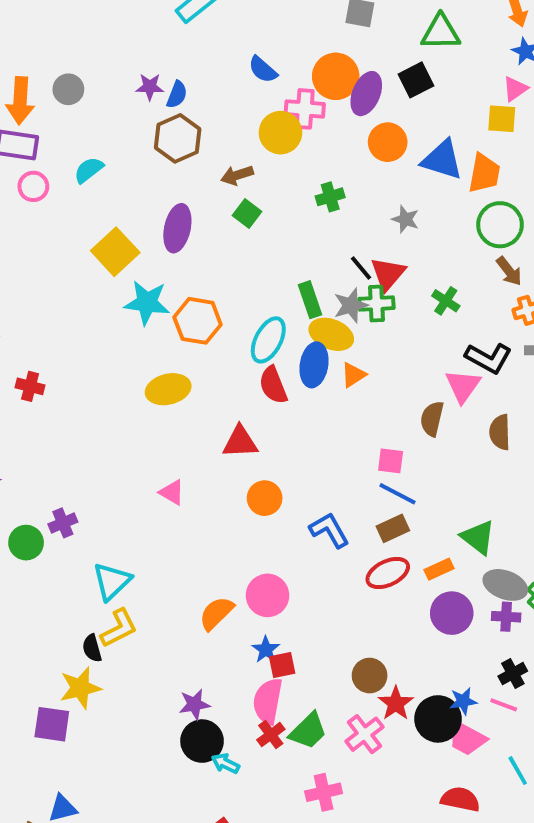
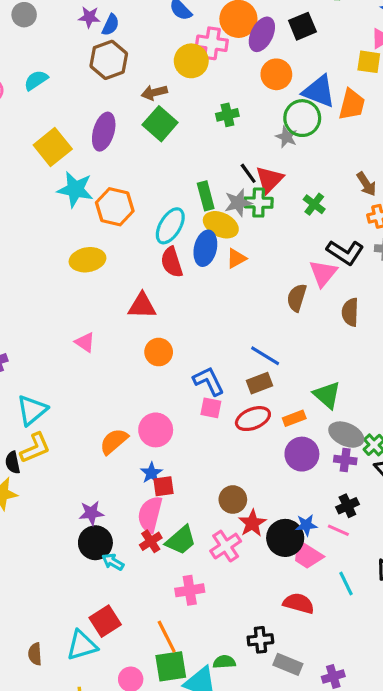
green square: (247, 214) -> (160, 124), size x1.5
green circle: (500, 225) -> (302, 118), moved
pink square: (391, 461) -> (211, 408), moved

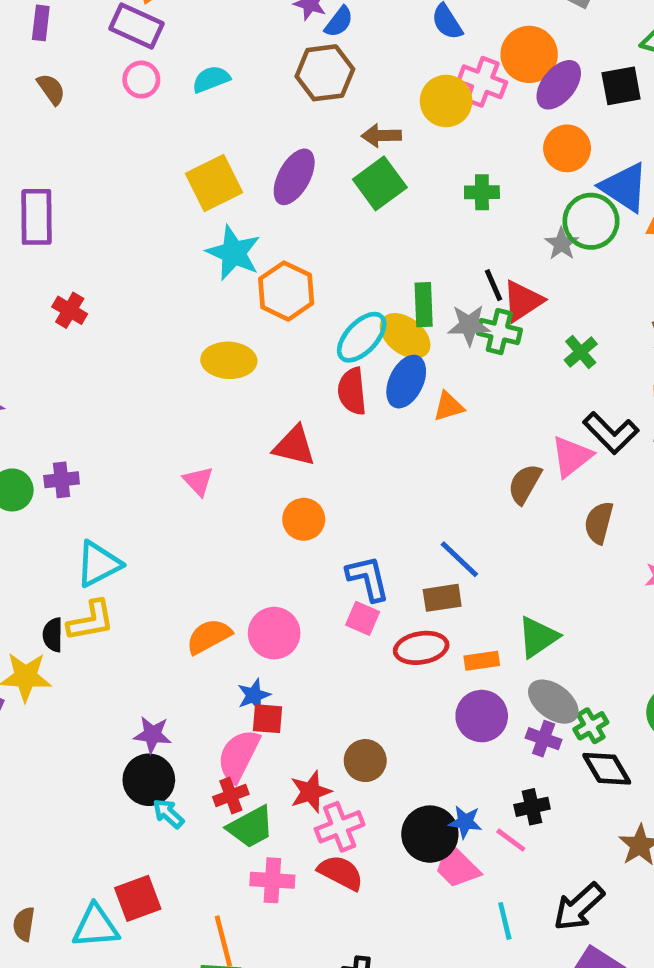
yellow ellipse: (221, 225) -> (405, 336), moved
green triangle: (327, 395) -> (538, 637), turned 32
red star: (252, 523) -> (311, 792), moved
green trapezoid: (181, 540) -> (251, 827), moved
red semicircle: (299, 603) -> (341, 873), moved

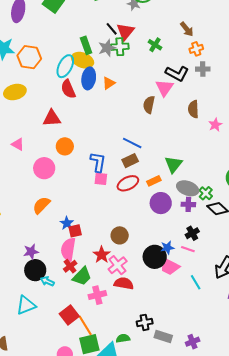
brown semicircle: (599, 523) -> (193, 109), moved
blue L-shape: (368, 578) -> (98, 162), turned 40
pink circle: (274, 633) -> (44, 168), moved
red square: (138, 898) -> (69, 315), moved
cyan triangle: (96, 926) -> (26, 305), moved

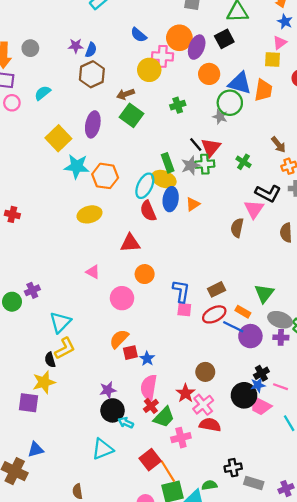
blue line: (132, 143) -> (233, 327), moved
orange rectangle: (154, 181) -> (243, 312), turned 56
red square: (75, 231) -> (130, 353), moved
black cross: (192, 233) -> (261, 373), moved

